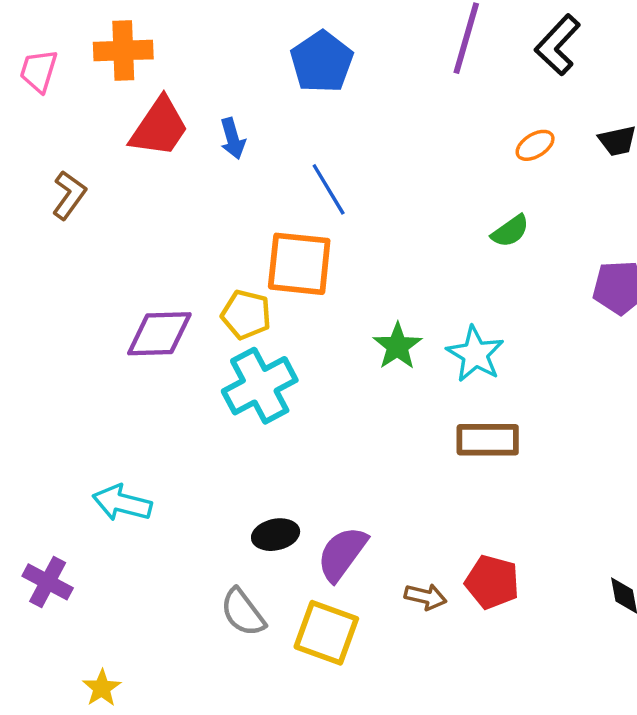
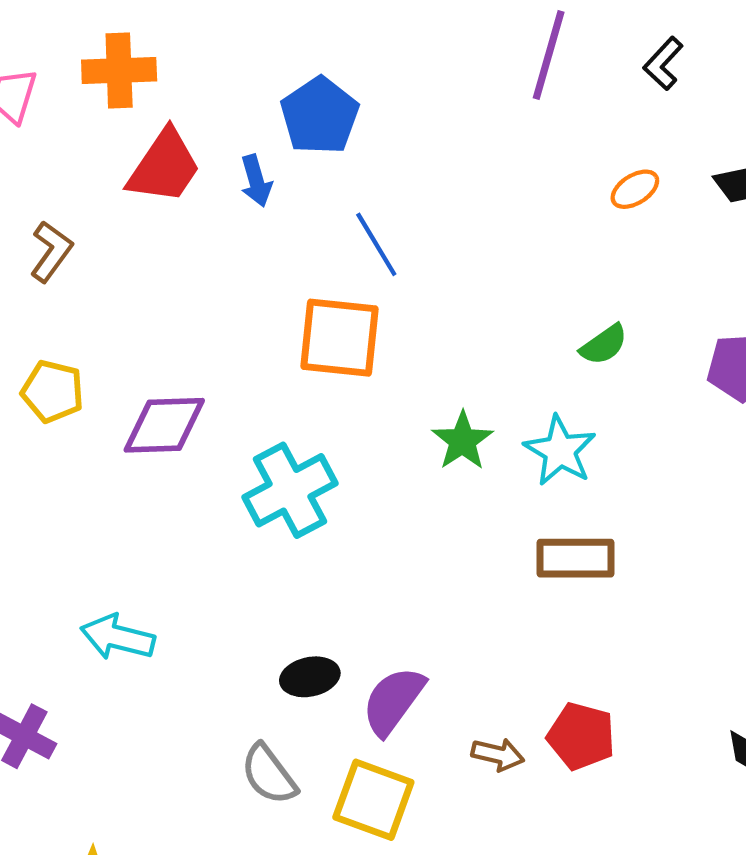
black L-shape: (558, 45) -> (663, 63), size x0.7
blue pentagon: (322, 62) -> (320, 116), moved
green semicircle: (510, 231) -> (604, 345), moved
yellow pentagon: (246, 315) -> (53, 391), moved

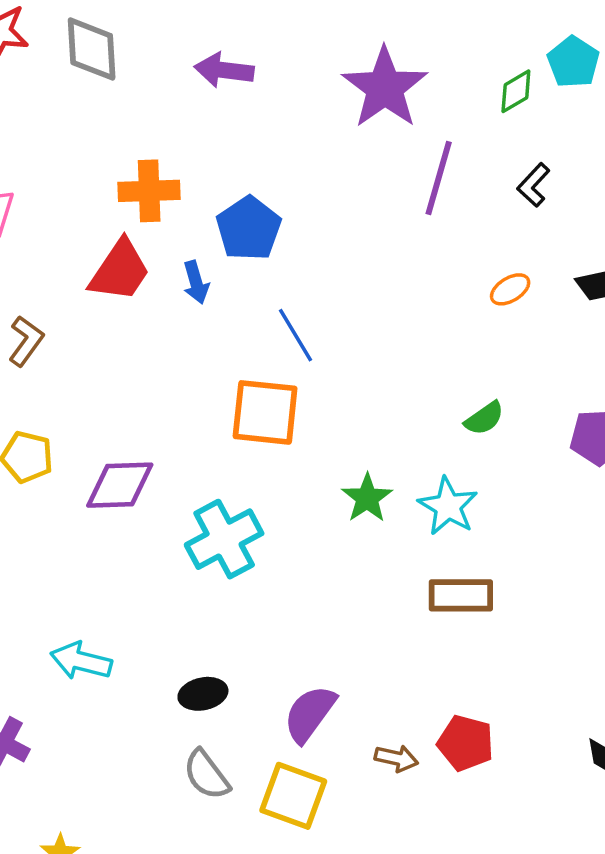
orange cross: (119, 71) -> (149, 191), moved
black ellipse: (310, 677) -> (203, 694), moved

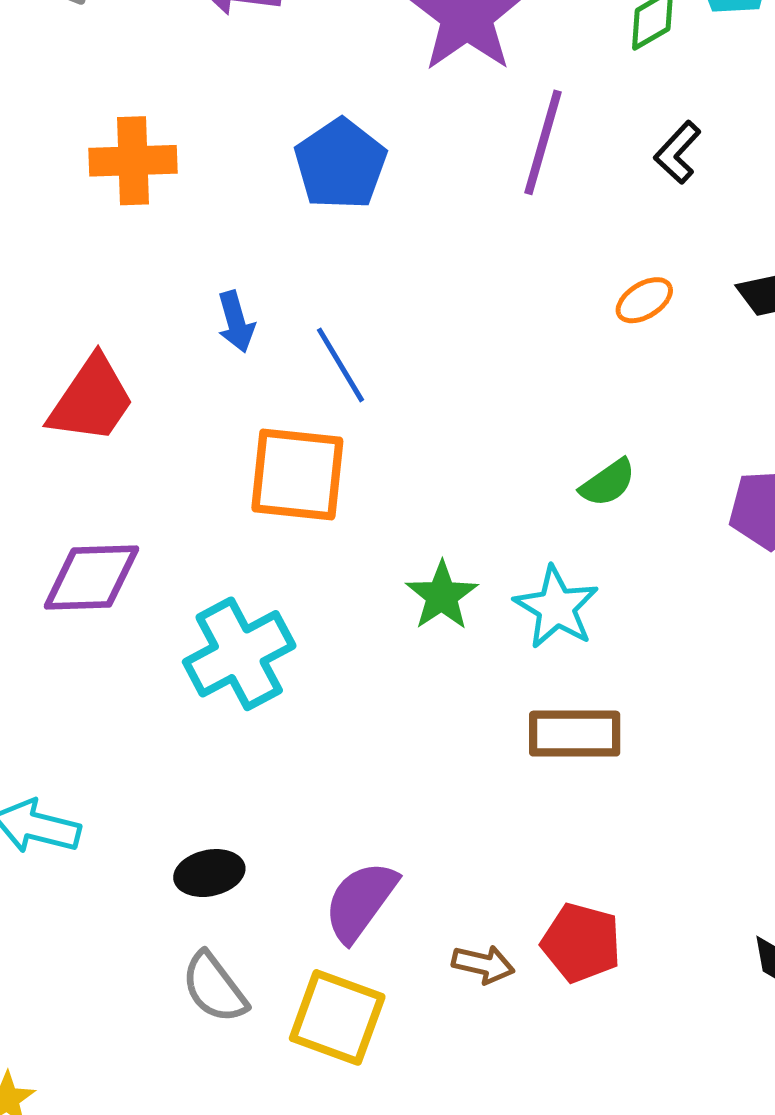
blue pentagon: (249, 228) -> (340, 164), moved
red trapezoid: (120, 271) -> (91, 400), moved
blue arrow: (196, 282) -> (236, 322), moved

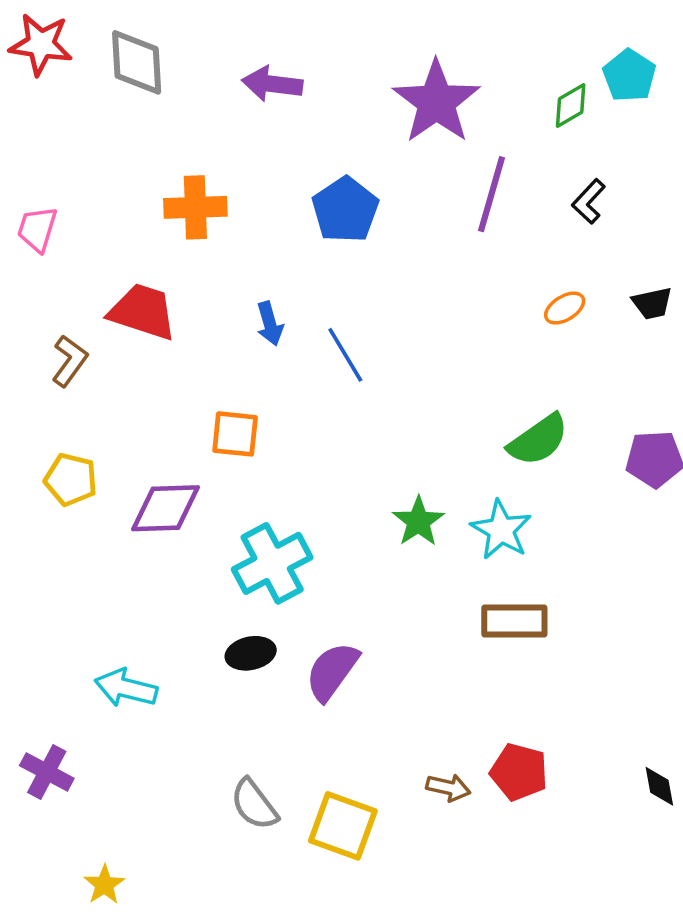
red trapezoid: (91, 400) -> (143, 312), moved, turned -106
orange square: (297, 475) -> (235, 434), moved, size x0.7
green semicircle: (608, 483) -> (538, 440), size x1.5
black ellipse: (209, 873) -> (251, 653), moved
purple semicircle: (360, 901) -> (332, 671), moved

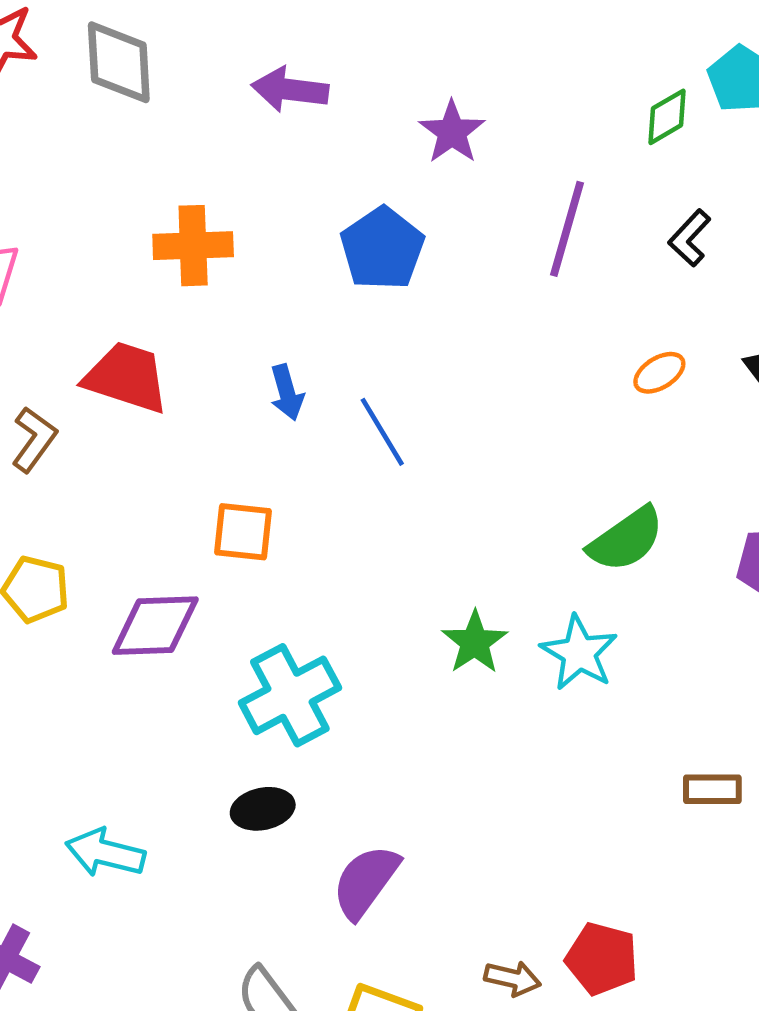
purple star: (436, 102) -> (452, 132), moved, size x0.6
brown rectangle: (514, 621) -> (712, 789), moved, size x0.7
purple semicircle: (332, 671) -> (366, 882), moved

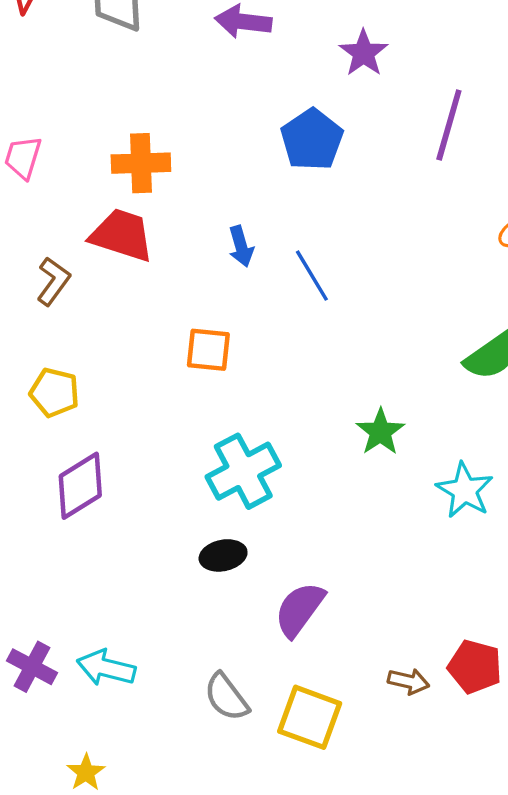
orange cross: (193, 246) -> (141, 163), moved
purple diamond: (155, 626) -> (80, 486), moved, turned -30
cyan star: (579, 653) -> (465, 490), moved
cyan arrow: (105, 853) -> (106, 668), moved

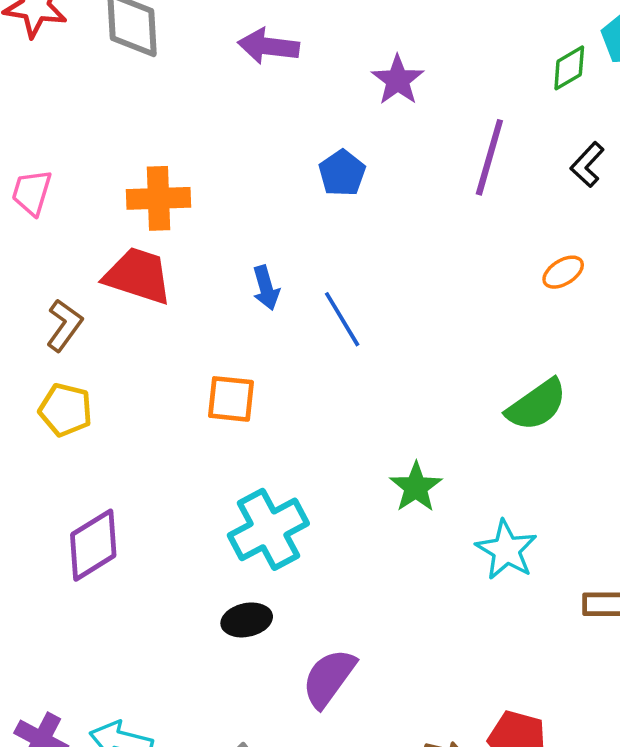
blue pentagon: (312, 140) -> (342, 173), size x0.7
yellow pentagon: (54, 392) -> (65, 410), moved

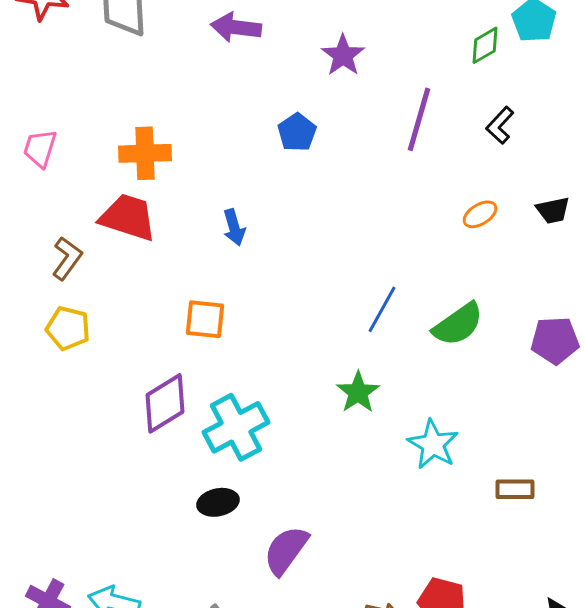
blue line: (342, 319) -> (382, 309), moved, turned 60
purple diamond: (93, 545) -> (165, 403), moved

